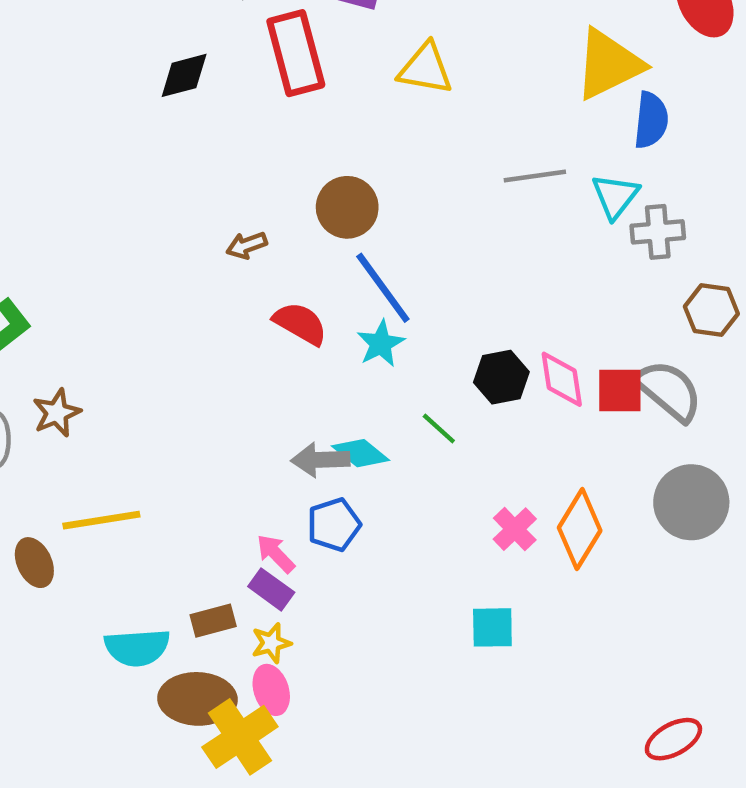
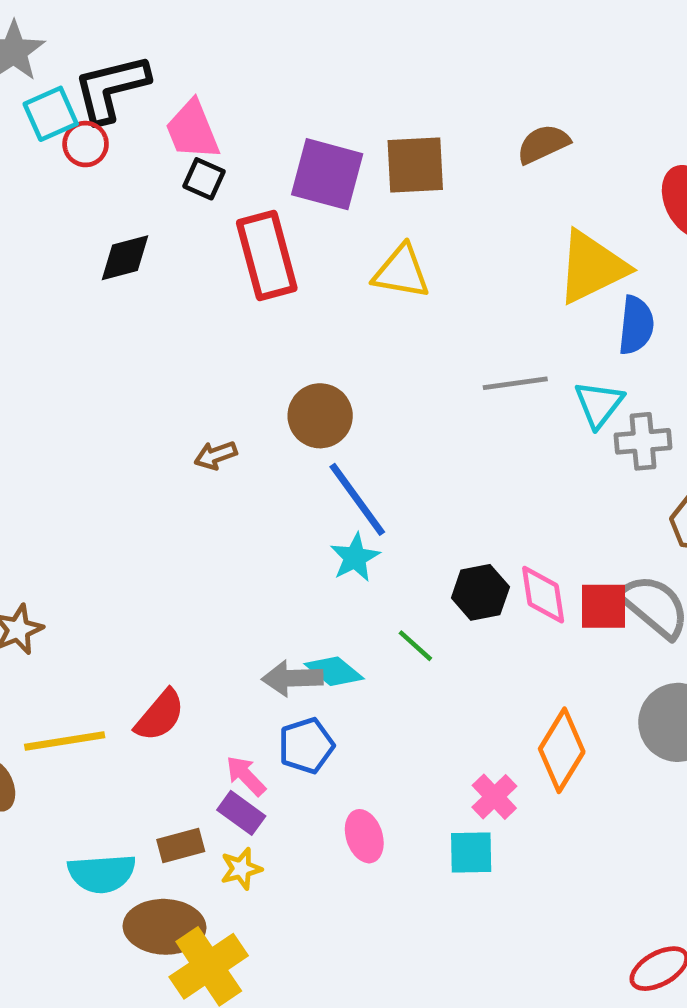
black diamond: (184, 75) -> (125, 258), moved
red semicircle: (300, 324) -> (160, 715), moved, turned 100
pink cross: (515, 529) -> (494, 797), moved
pink ellipse: (271, 690) -> (364, 836), moved

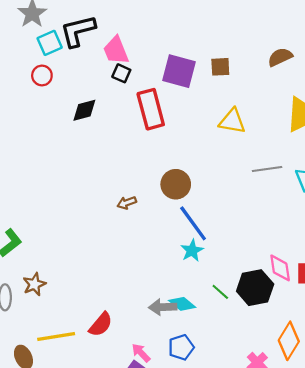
red circle: (86, 144) -> (42, 75), moved
brown square: (415, 165) -> (220, 67), size x0.7
yellow triangle: (401, 272) -> (232, 121), moved
black hexagon: (480, 592) -> (255, 288), moved, size x1.4
blue pentagon: (306, 746) -> (181, 347), moved

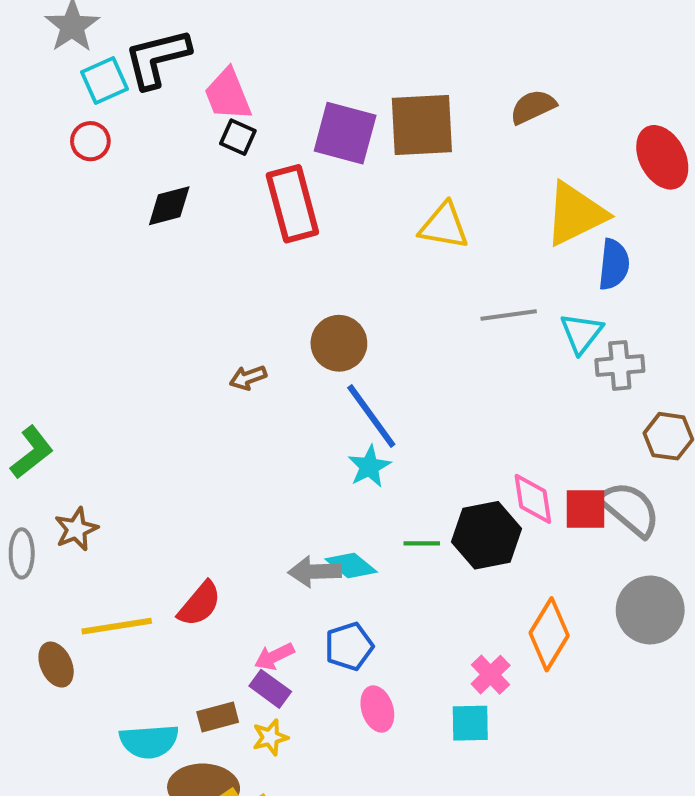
brown square: (220, 67) -> (422, 125), size x1.8
green line: (220, 292) -> (422, 543), turned -42
pink arrow: (141, 353) -> (274, 656), turned -72

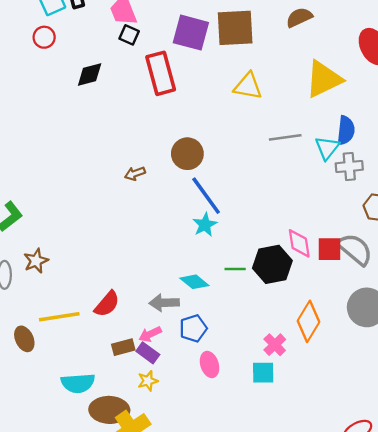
blue semicircle: (614, 264) -> (346, 130), moved
gray arrow: (315, 572) -> (164, 303), moved
brown rectangle: (218, 717) -> (123, 347), moved

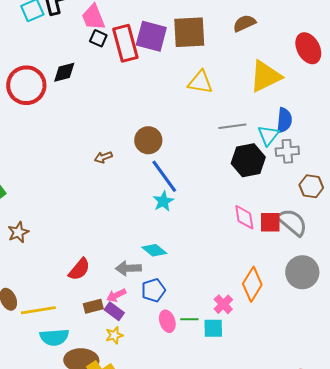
red circle: (44, 37) -> (26, 85), moved, size x2.0
red rectangle: (161, 73) -> (125, 43), moved
black hexagon: (272, 264) -> (248, 160), moved
green line: (235, 269) -> (189, 319), moved
yellow line: (59, 317) -> (38, 310), moved

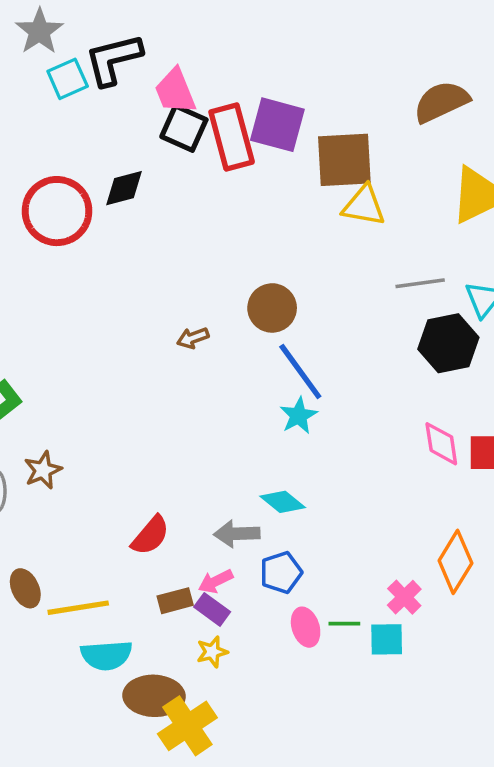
brown semicircle: (244, 23) -> (441, 102), size x1.4
brown square: (189, 32) -> (344, 160), moved
black square: (98, 38) -> (184, 128), size x1.5

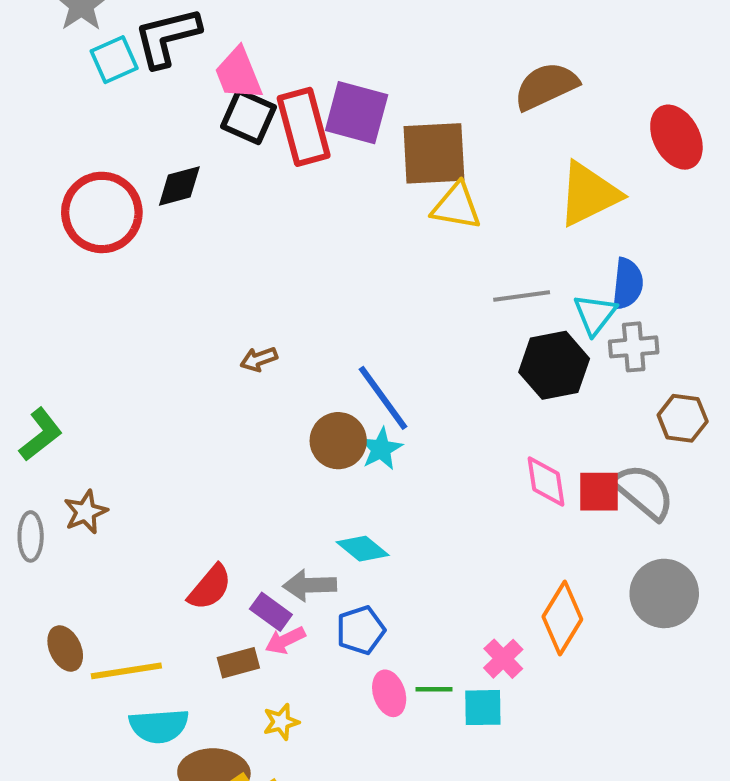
brown circle: (272, 308) -> (338, 441), moved
purple rectangle: (212, 609) -> (271, 612), moved

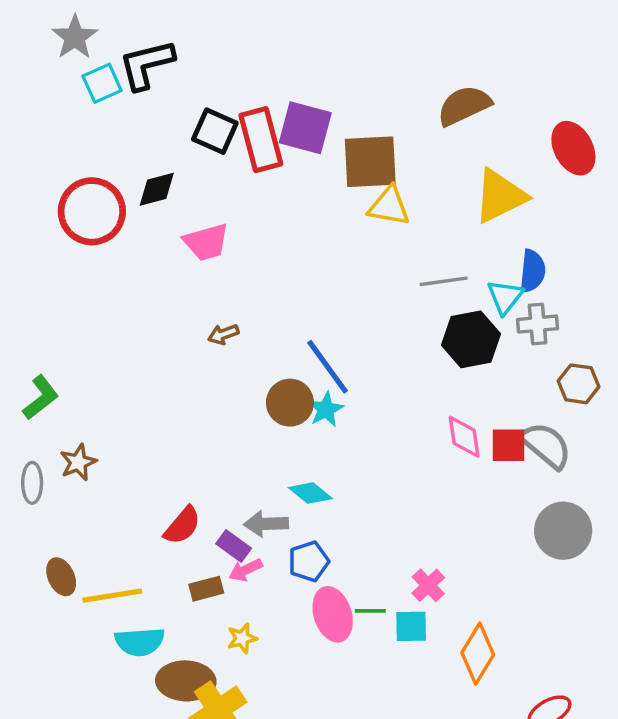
pink trapezoid: (238, 74) -> (206, 242), moved, turned -84
orange diamond: (562, 618) -> (478, 654), moved
pink ellipse: (389, 693) -> (333, 614), size x1.4

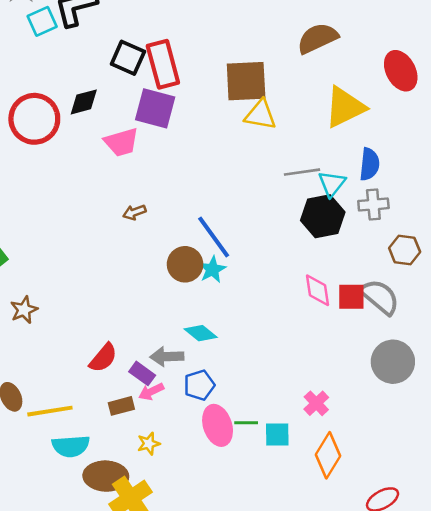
purple square: (305, 128) -> (155, 108), moved
cyan triangle: (505, 297) -> (332, 184), moved
pink cross: (428, 585) -> (316, 403), moved

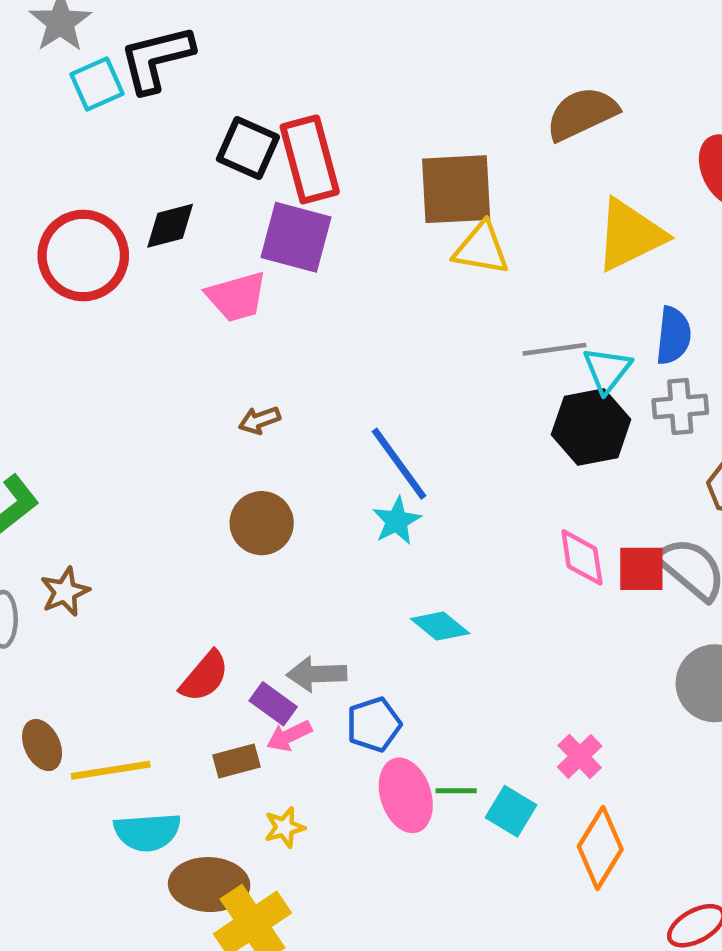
brown circle: (185, 264) -> (262, 523), moved
cyan diamond: (201, 333) -> (440, 626), moved
cyan square: (277, 434) -> (511, 811), turned 32

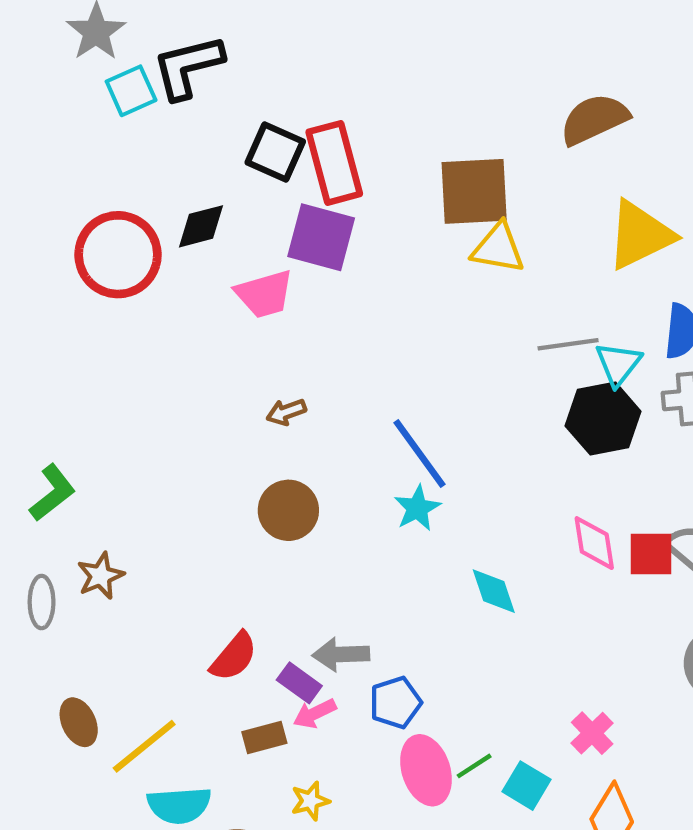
cyan diamond: (440, 626) -> (494, 591), moved, turned 32
yellow line: (111, 770) -> (144, 746), turned -30
green line: (456, 791) -> (474, 766), turned -33

